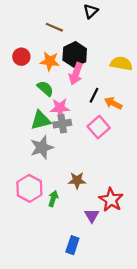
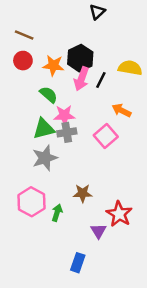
brown line: (54, 27) -> (24, 35), moved
black line: (94, 95) -> (101, 80), moved

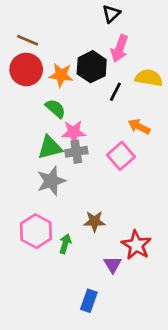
red circle: (23, 61) -> (26, 69), size x1.5
pink arrow: (81, 79) -> (120, 49), moved

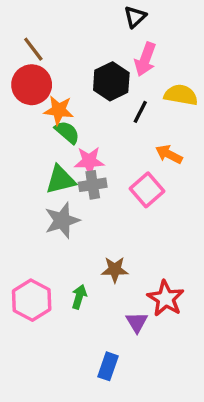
brown line: (28, 40) -> (33, 49), turned 30
orange star: (61, 75) -> (59, 110), moved
pink hexagon: (36, 231) -> (32, 300), moved

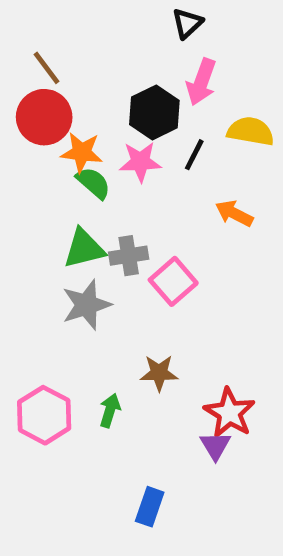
pink star: (89, 161) -> (140, 162), moved
pink square: (147, 190) -> (173, 281), moved
purple triangle: (137, 322) -> (215, 446), moved

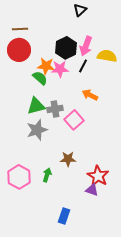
brown line: (46, 68) -> (20, 29), turned -56
pink arrow: (201, 82) -> (86, 46), moved
orange star: (82, 152) -> (46, 66), moved
orange arrow: (234, 213) -> (90, 95), moved
purple triangle: (215, 446) -> (92, 190), turned -40

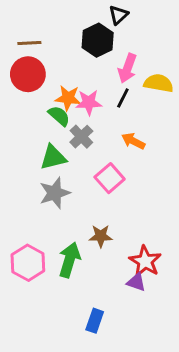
black hexagon: (66, 48) -> (98, 40), moved
gray cross: (55, 109) -> (81, 137), moved, turned -35
green arrow: (47, 175) -> (69, 260), size x1.6

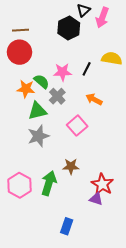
pink arrow: (127, 68) -> (102, 18), moved
orange star: (68, 98) -> (26, 89), moved

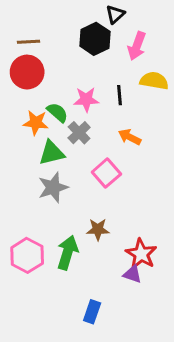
pink arrow: (102, 18) -> (137, 46), moved
black line: (87, 69) -> (119, 95), turned -32

